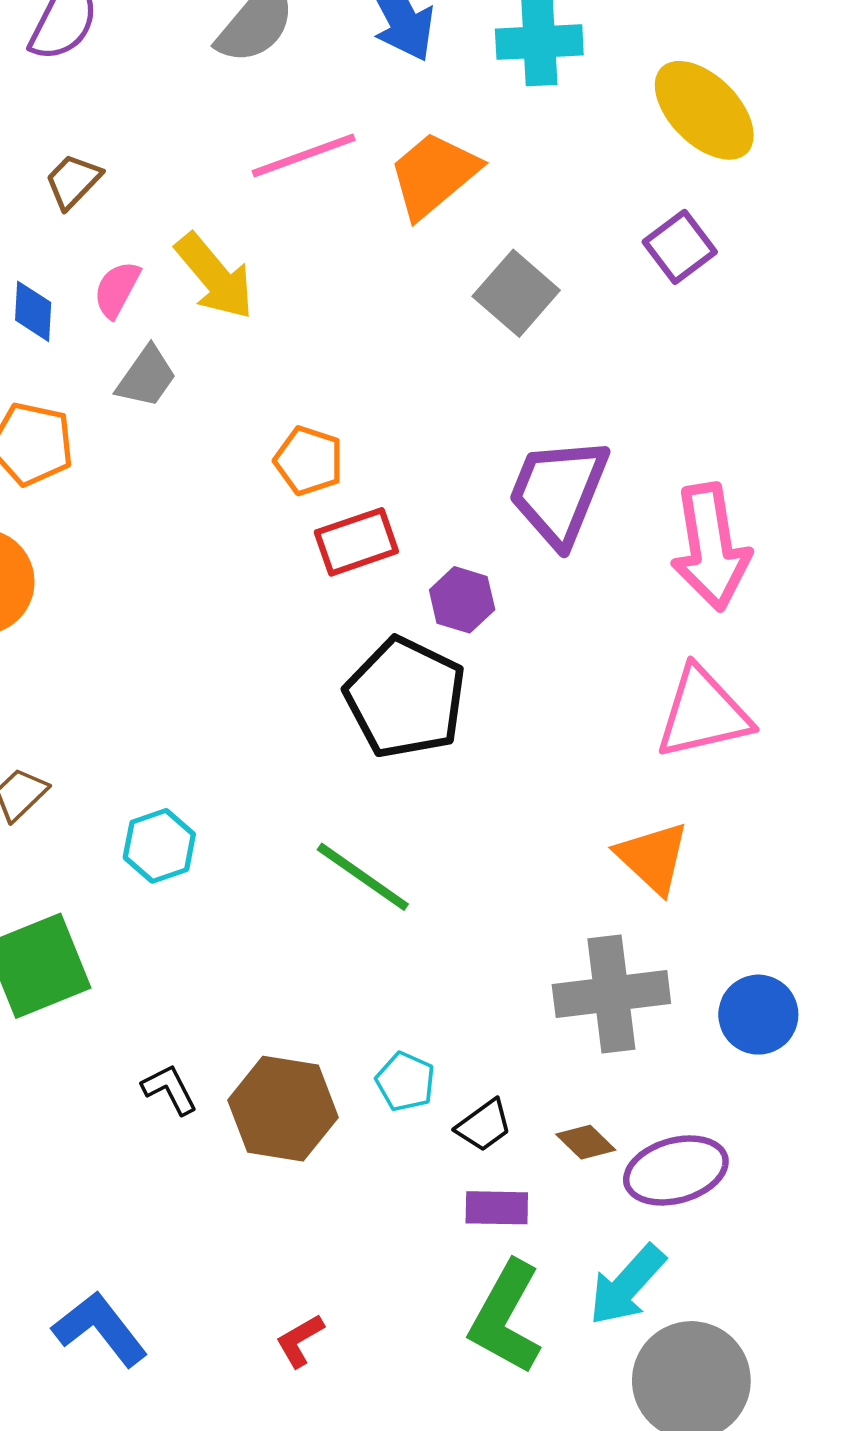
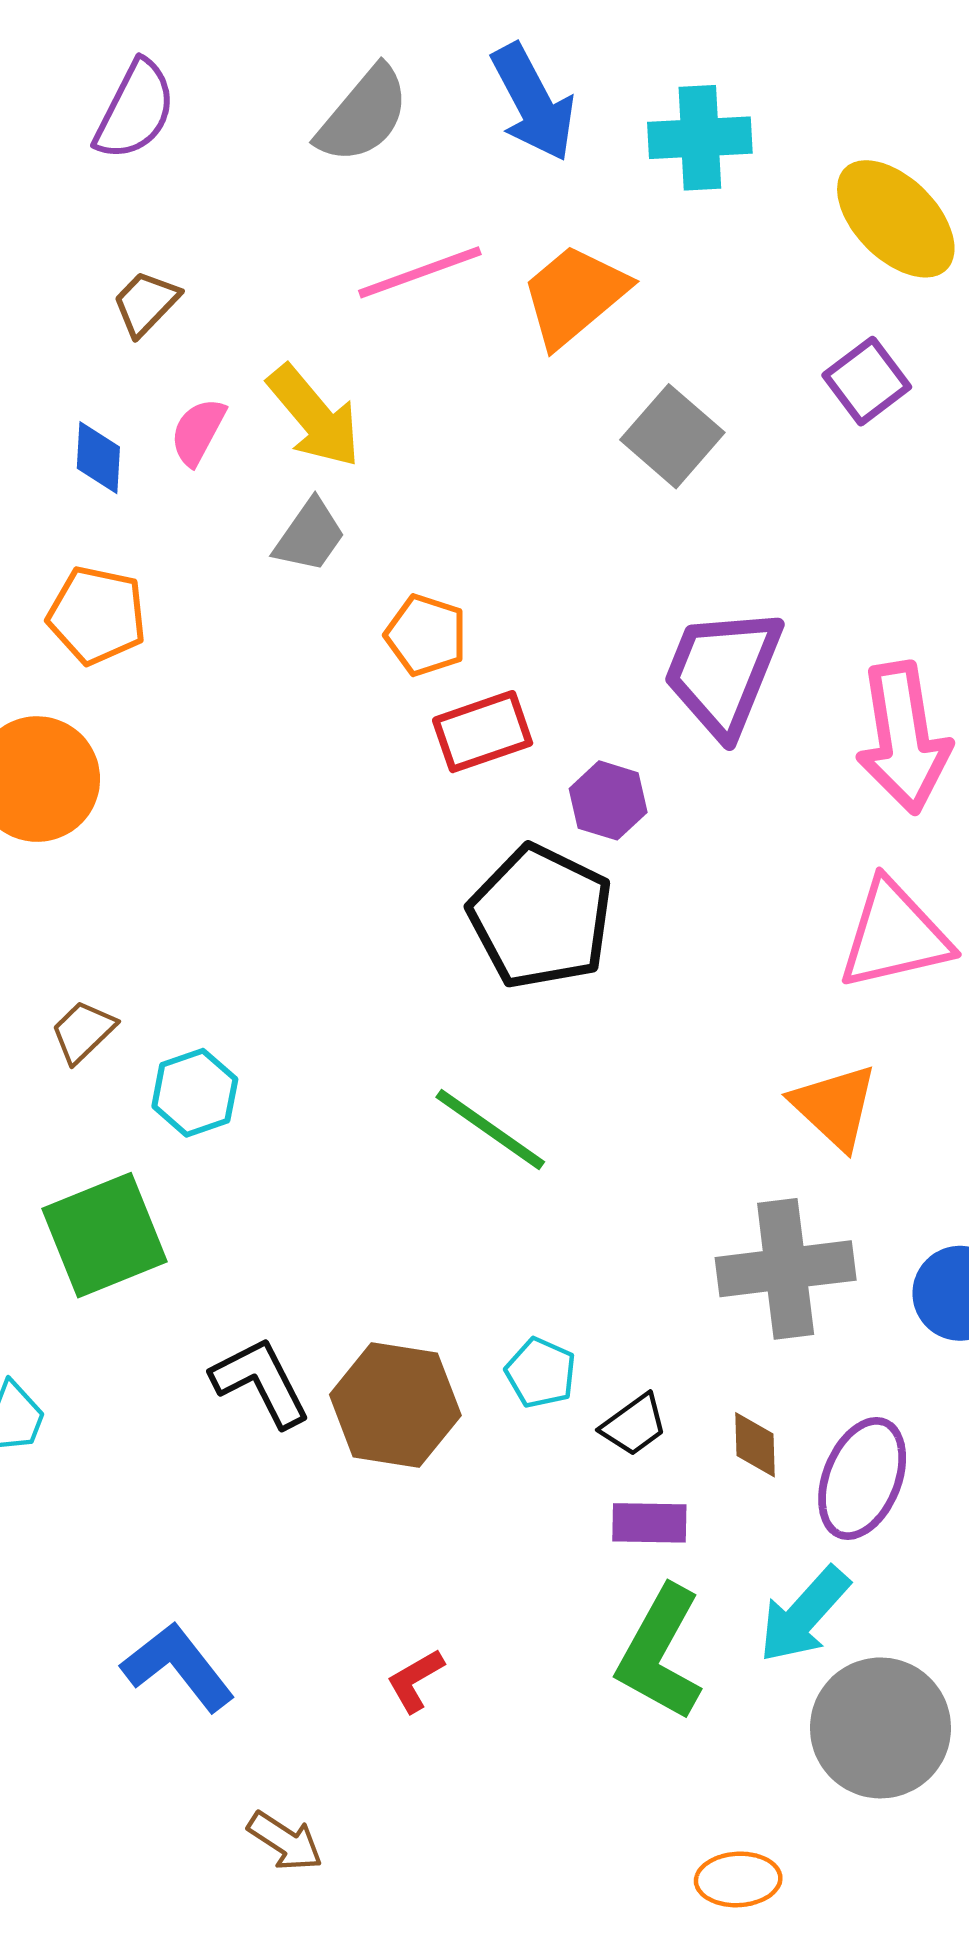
gray trapezoid: (146, 377) -> (310, 536), moved
cyan hexagon: (159, 846) -> (195, 1093), moved
black L-shape: (170, 1089) -> (261, 1382), size x1.5
brown diamond: (586, 1142) -> (755, 1445), turned 44
purple ellipse: (676, 1170) -> (862, 1478), turned -52

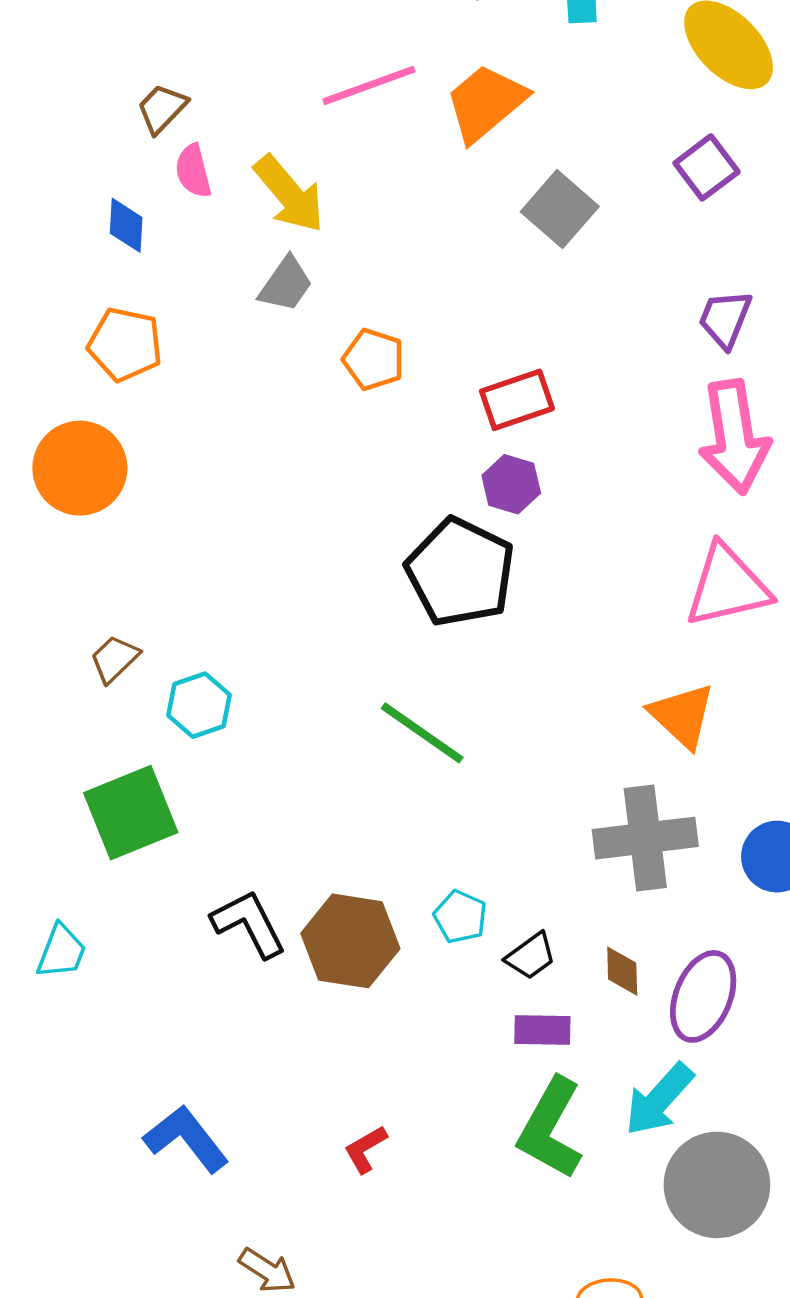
pink semicircle: (198, 432) -> (193, 171), moved, turned -42
purple trapezoid: (723, 672) -> (725, 319), moved, size x0.6
red rectangle: (483, 732) -> (517, 400), moved

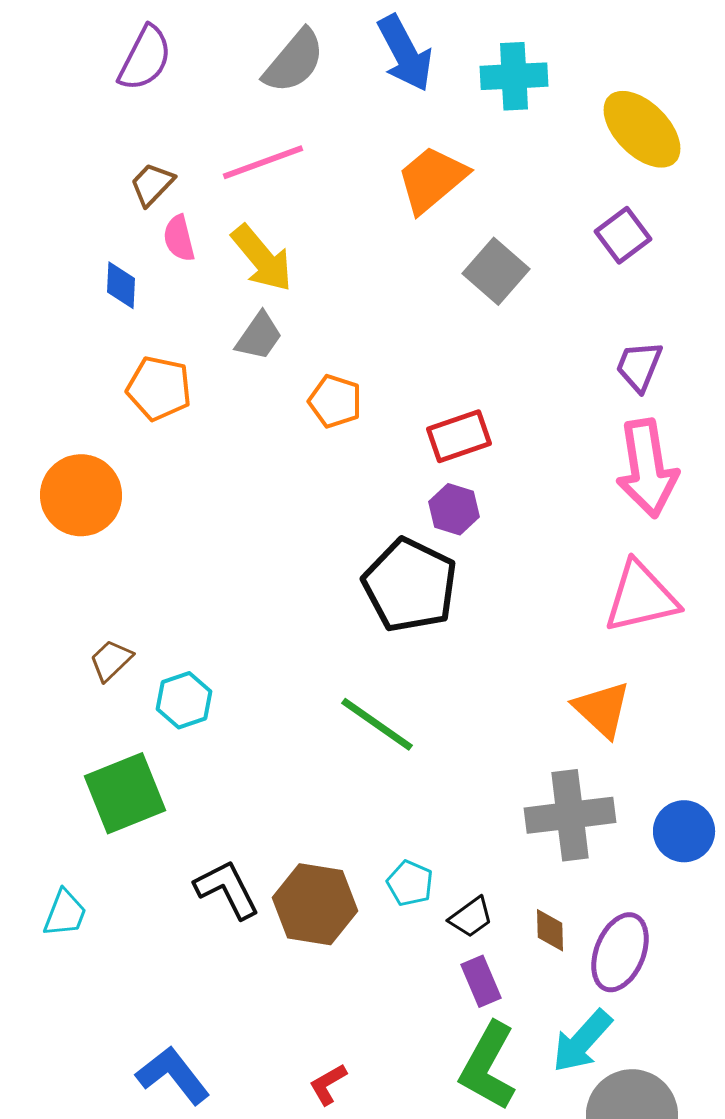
pink line: (369, 85) -> (263, 162), moved
orange pentagon: (125, 344) -> (159, 388), moved
purple rectangle: (542, 1030) -> (481, 981), turned 66

